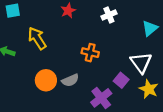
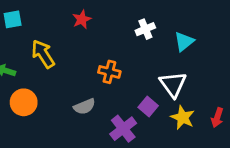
white cross: (109, 15) -> (145, 29), moved
orange circle: (46, 80) -> (24, 102), moved

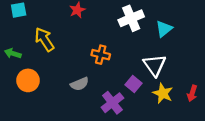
white cross: (145, 29) -> (131, 18), size x1.5

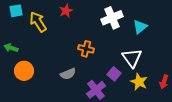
yellow arrow: (44, 39) -> (38, 22), moved

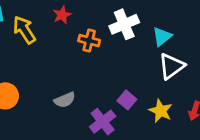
orange cross: (86, 49) -> (89, 41), moved
white triangle: (132, 58) -> (171, 66), moved, turned 30

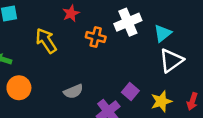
yellow arrow: (24, 30) -> (46, 41), moved
yellow star: (161, 111) -> (161, 101), turned 30

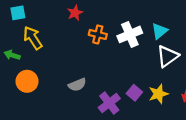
white cross: (128, 22) -> (130, 34), moved
yellow arrow: (46, 41) -> (33, 38), moved
purple square: (130, 91) -> (134, 93), moved

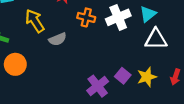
yellow arrow: (33, 38) -> (35, 21), moved
white triangle: (168, 56) -> (156, 39), turned 35
gray semicircle: (77, 85) -> (58, 39), moved

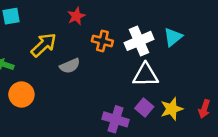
yellow arrow: (35, 21) -> (44, 45), turned 80
white triangle: (156, 39) -> (146, 75), moved
purple cross: (98, 86) -> (115, 119), turned -35

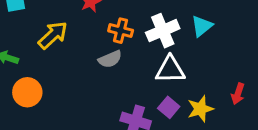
gray semicircle: (70, 66) -> (110, 59), moved
red arrow: (204, 109) -> (238, 94), moved

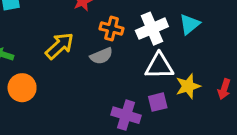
yellow arrow: (53, 35) -> (60, 46), moved
purple square: (169, 107) -> (158, 102), turned 36
yellow star: (200, 109) -> (188, 86), moved

